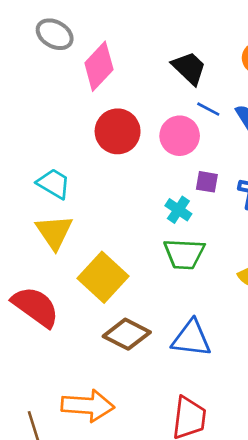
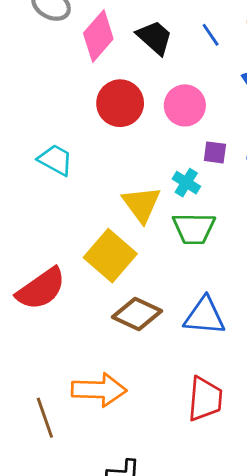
black trapezoid: (189, 68) -> (155, 37), moved
blue line: (208, 109) -> (211, 35), moved, turned 30
yellow triangle: (54, 232) -> (142, 204), moved
red semicircle: (35, 307) -> (41, 289), turned 111

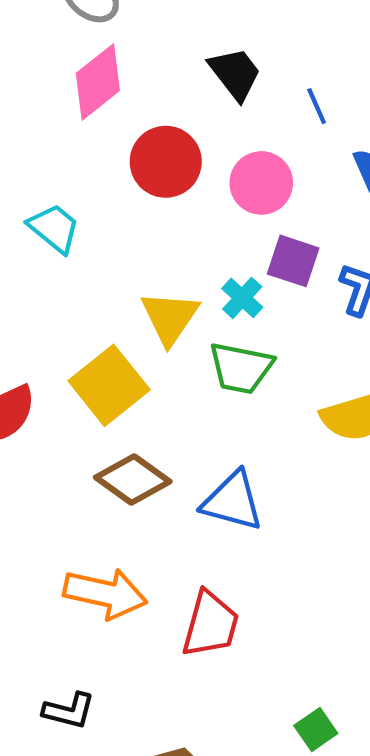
blue line: (211, 35) -> (317, 106), moved
pink diamond: (98, 36) -> (98, 82), moved
purple square: (215, 152) -> (293, 261), size x1.4
orange arrow: (99, 390) -> (105, 593), moved

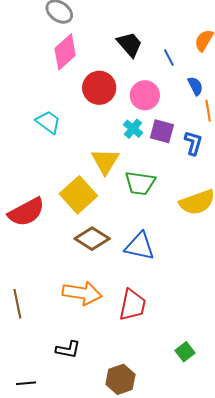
cyan cross: (242, 298) -> (133, 129), moved

